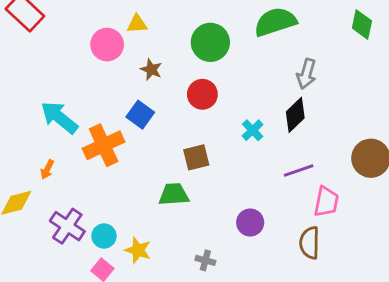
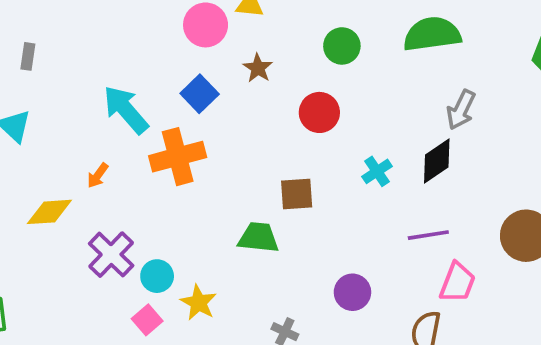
green circle: (210, 42) -> (342, 46), size x0.7
blue square: (140, 115) -> (200, 94), moved

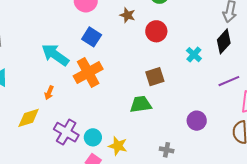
brown star: (258, 68) -> (127, 15), moved

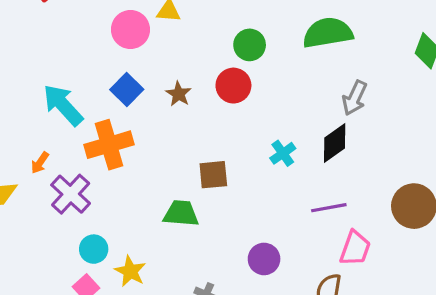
brown star: (127, 15) -> (179, 94), moved
red circle: (156, 31) -> (233, 86), moved
purple cross: (66, 132) -> (71, 194), moved

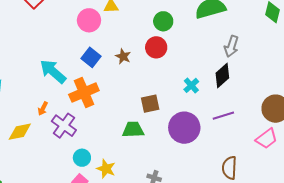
pink trapezoid: (355, 248) -> (267, 139), moved, turned 40
purple circle: (264, 259) -> (184, 128), moved, size x1.6

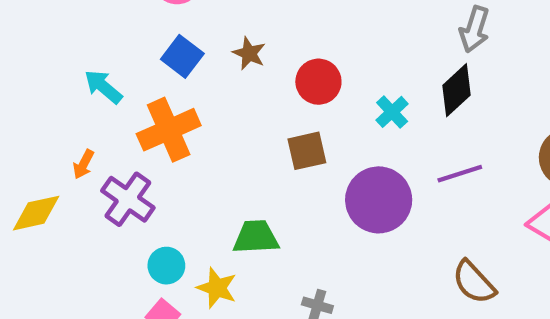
red circle: (156, 47) -> (318, 82), moved
cyan arrow: (53, 71) -> (103, 87), size x0.7
green trapezoid: (133, 130) -> (256, 237), moved
brown semicircle: (229, 168) -> (474, 282), turned -45

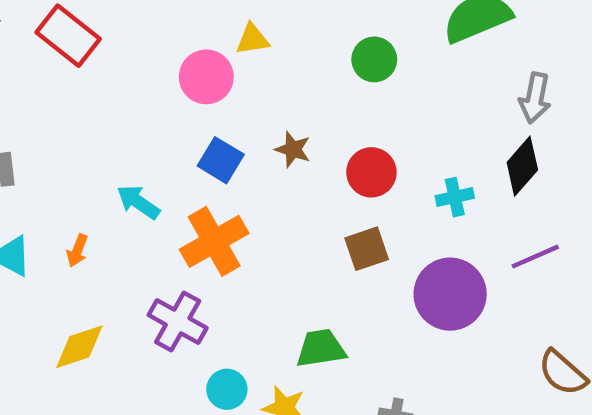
cyan cross: (392, 112) -> (455, 197), turned 36
orange arrow: (83, 164) -> (77, 251), moved

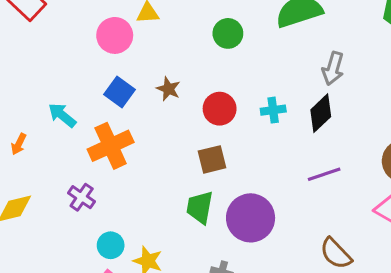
cyan cross: (455, 197) -> (273, 110), moved
purple circle: (450, 294) -> (251, 218), moved
purple cross: (178, 321) -> (82, 197), size x0.7
green trapezoid: (321, 348) -> (200, 207), moved, turned -76

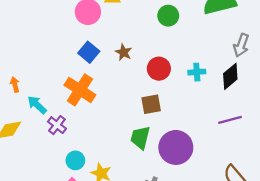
cyan arrow: (62, 115) -> (37, 105), moved
orange arrow: (19, 144) -> (15, 84), turned 136
orange cross: (111, 146) -> (80, 90), turned -36

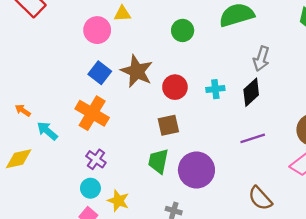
brown star: (124, 52) -> (137, 71), size x1.8
orange arrow: (15, 84) -> (23, 110), turned -40
purple cross: (57, 125) -> (96, 159), moved

